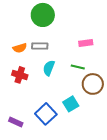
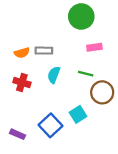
green circle: (43, 15) -> (81, 16), moved

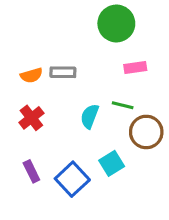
cyan semicircle: (54, 75) -> (90, 116), moved
red cross: (22, 82) -> (31, 118), turned 35
purple rectangle: (17, 134) -> (31, 171), moved, turned 40

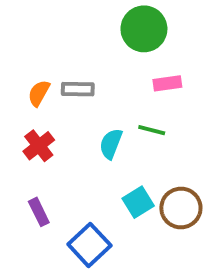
orange semicircle: (31, 75) -> (39, 93), turned 135
brown circle: (146, 132) -> (181, 208), moved
blue square: (72, 179) -> (89, 245), moved

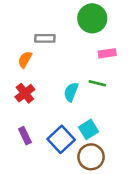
gray rectangle: (78, 89) -> (45, 38), moved
brown circle: (181, 208) -> (91, 157), moved
blue square: (89, 245) -> (61, 139), moved

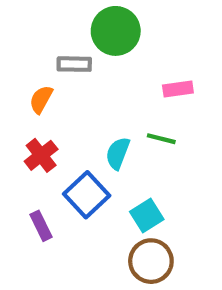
green circle: (92, 18) -> (116, 31), moved
blue square: (61, 139) -> (87, 195), moved

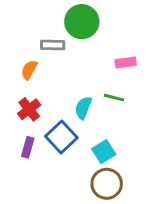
purple rectangle: (41, 226) -> (28, 147), moved, turned 42

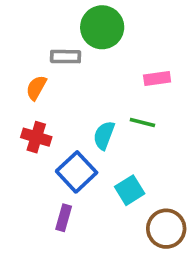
red cross: (29, 109) -> (36, 137), turned -35
purple rectangle: (28, 147) -> (64, 218), moved
brown circle: (107, 184) -> (166, 229), moved

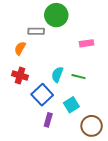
green line: (142, 122) -> (78, 77), moved
purple rectangle: (64, 218) -> (48, 120), moved

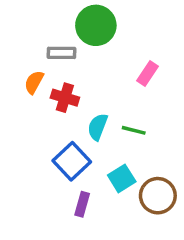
pink rectangle: (86, 43) -> (147, 74), turned -48
red cross: (20, 76) -> (65, 98), moved
brown circle: (92, 126) -> (158, 196), moved

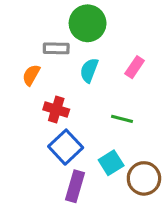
red cross: (65, 98) -> (56, 109), moved
cyan semicircle: (98, 127) -> (89, 70), moved
purple rectangle: (82, 204) -> (75, 186), size x1.4

